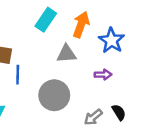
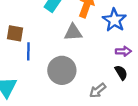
purple arrow: (103, 75) -> (123, 51), moved
black semicircle: (119, 112) -> (121, 73), moved

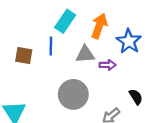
blue line: (28, 51) -> (51, 46), moved
purple arrow: (123, 51) -> (108, 65), moved

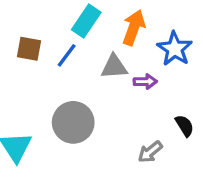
blue line: (51, 46) -> (67, 55), turned 36
brown square: (24, 55) -> (29, 49), moved
gray circle: (73, 94) -> (73, 122), moved

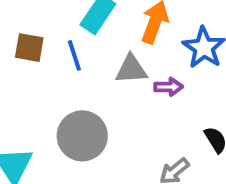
blue line: (67, 55) -> (74, 55), turned -55

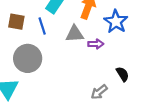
gray circle: (82, 136) -> (28, 58), moved

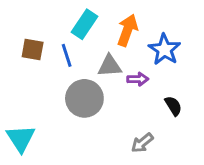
gray circle: (28, 58) -> (84, 98), moved
black semicircle: (123, 74) -> (173, 106), moved

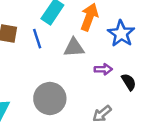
purple arrow: (138, 79) -> (103, 69), moved
gray circle: (84, 98) -> (50, 98), moved

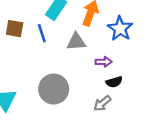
black semicircle: (129, 82) -> (114, 82), moved, turned 105

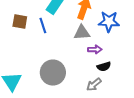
blue star: (120, 29) -> (109, 22), turned -30
gray triangle: (76, 42) -> (82, 33), moved

